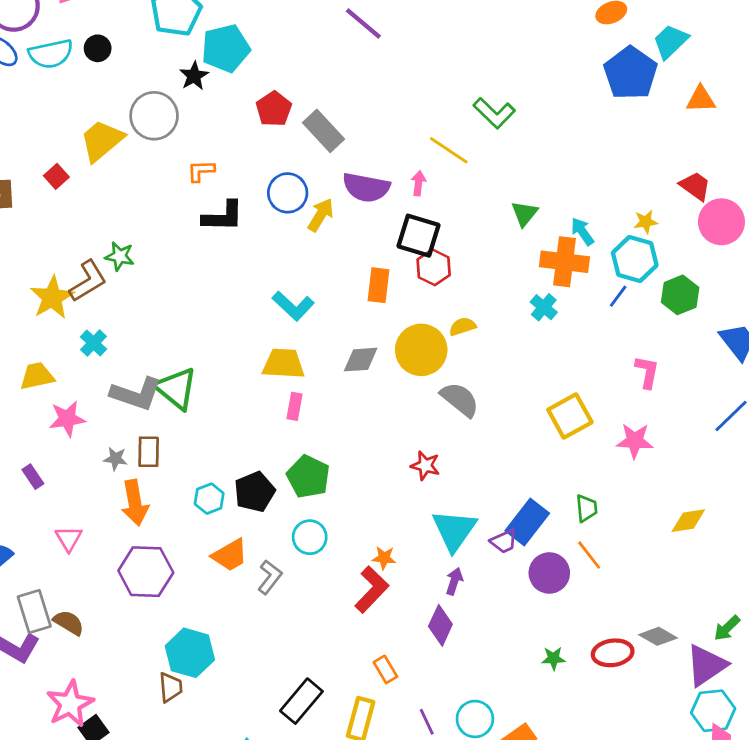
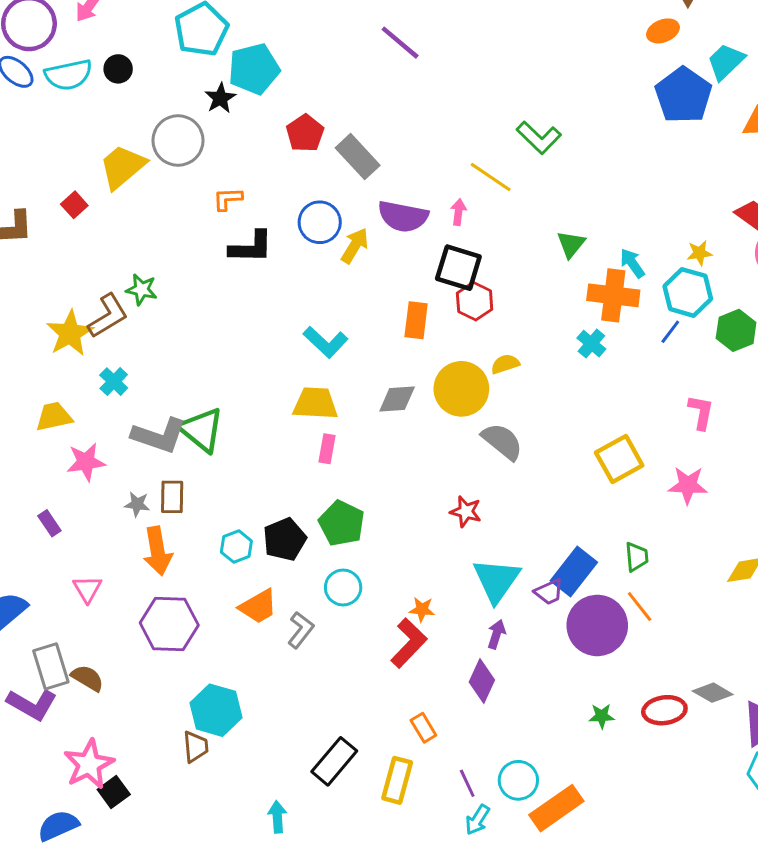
purple circle: (549, 573) -> (597, 625), size x1.4

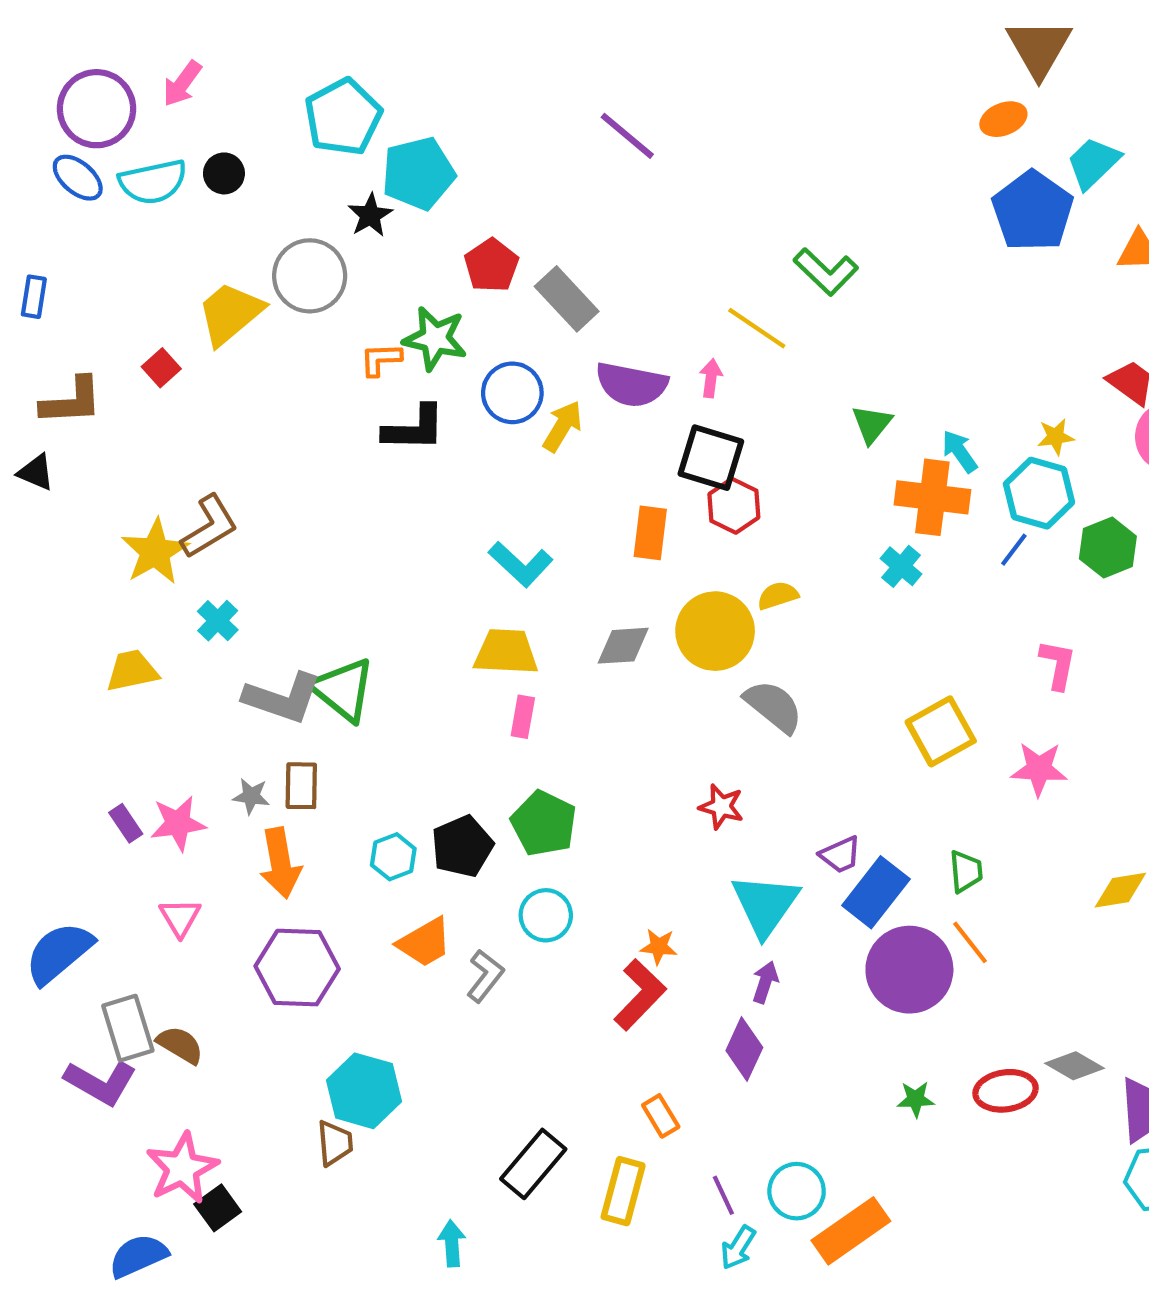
green star: (141, 289) -> (435, 339), moved, size x1.4
pink star: (86, 462) -> (178, 823), moved
purple trapezoid: (549, 592) -> (840, 855), moved

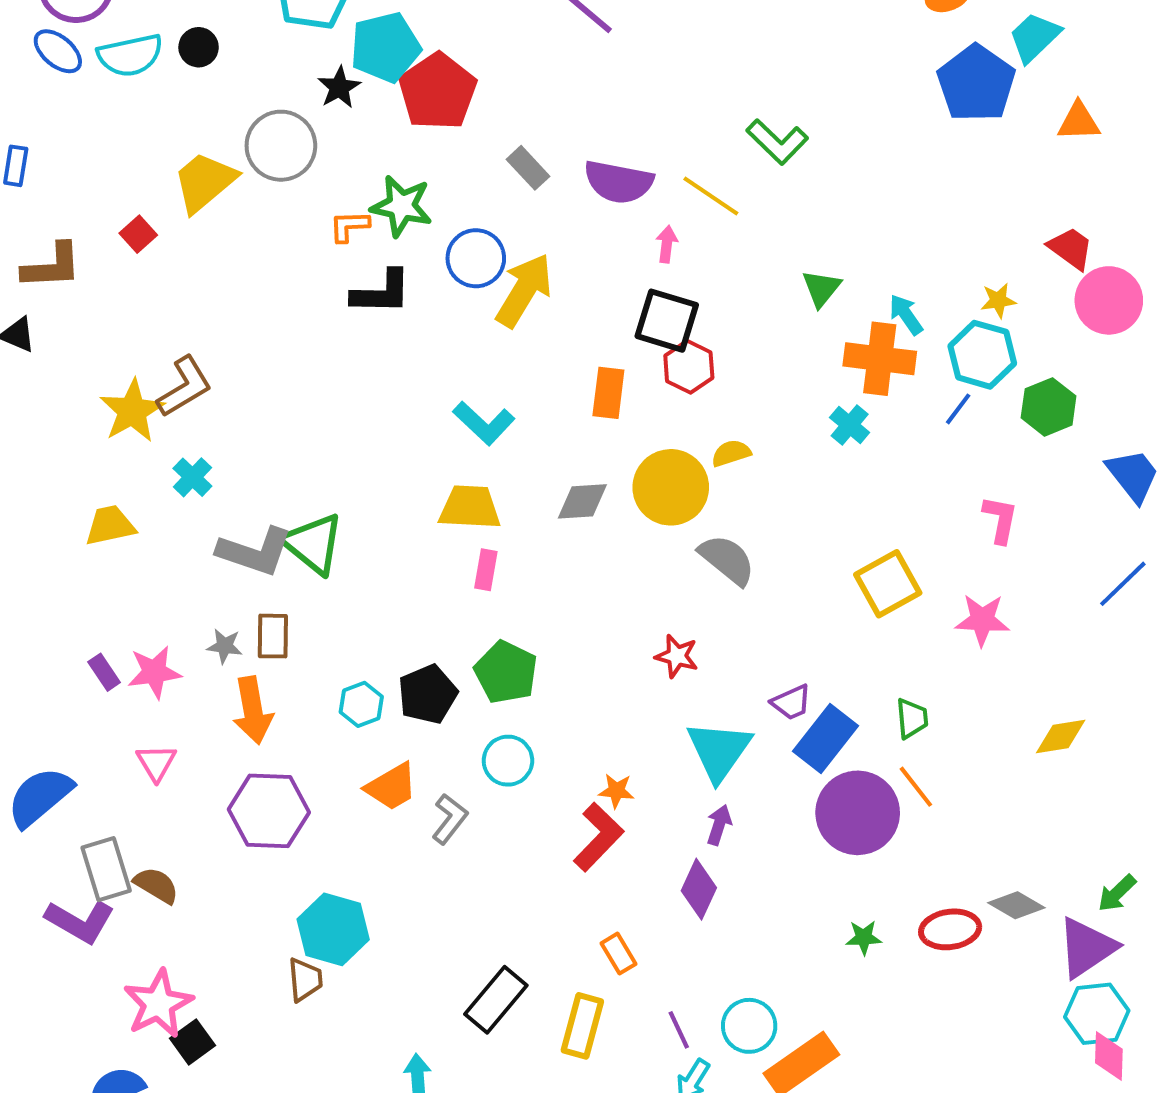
red pentagon: (491, 265) -> (438, 91), moved, size x1.5
gray rectangle: (567, 299) -> (528, 168), size x0.7
purple semicircle: (631, 385) -> (619, 182), moved
yellow arrow: (563, 426) -> (524, 290), size x1.5

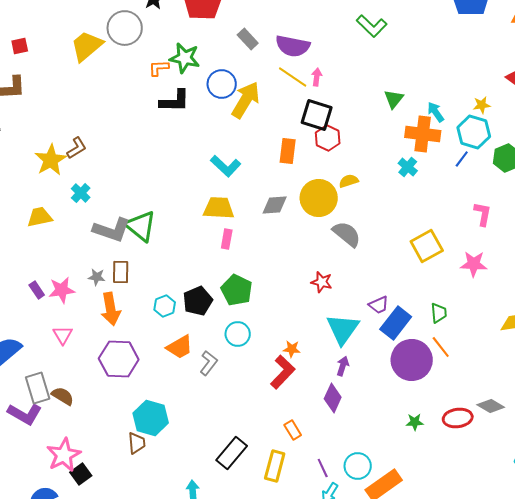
yellow line: (711, 196) -> (293, 77), moved
red square: (138, 234) -> (20, 46), moved, turned 30
brown L-shape: (184, 387) -> (77, 148), size x0.7

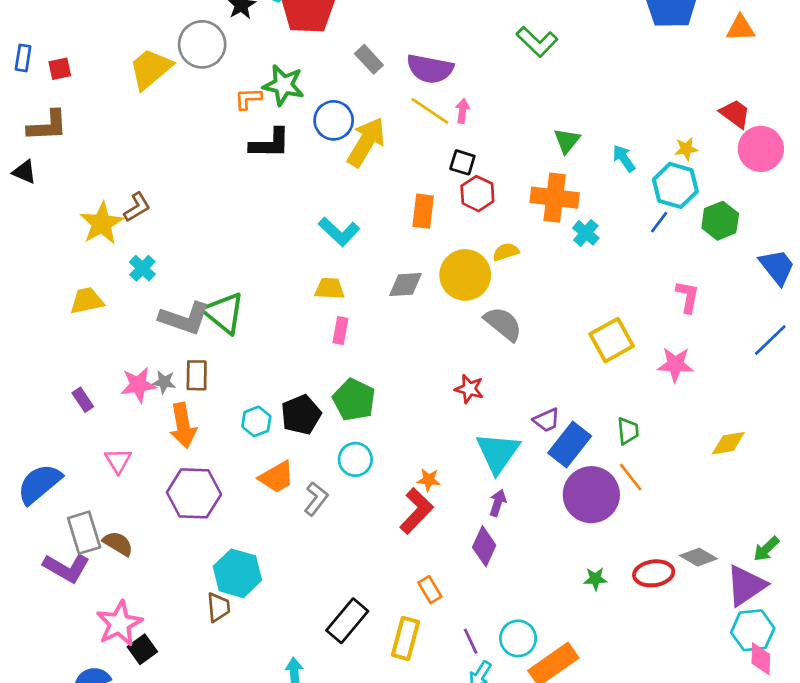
black square: (317, 115) -> (462, 162), size x0.6
orange cross: (423, 134) -> (555, 198), moved
yellow trapezoid: (219, 208) -> (330, 289), size x0.7
pink star: (62, 290) -> (138, 385), moved

